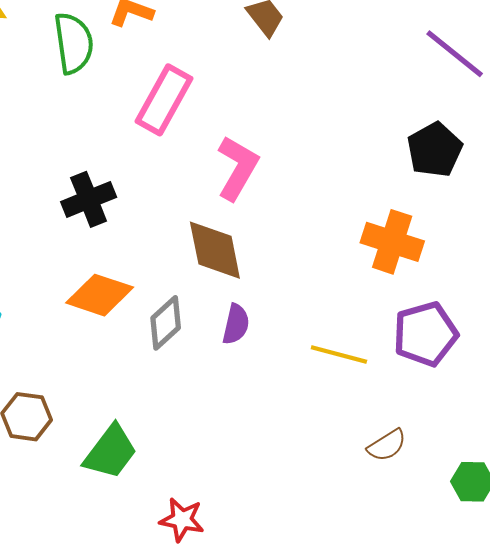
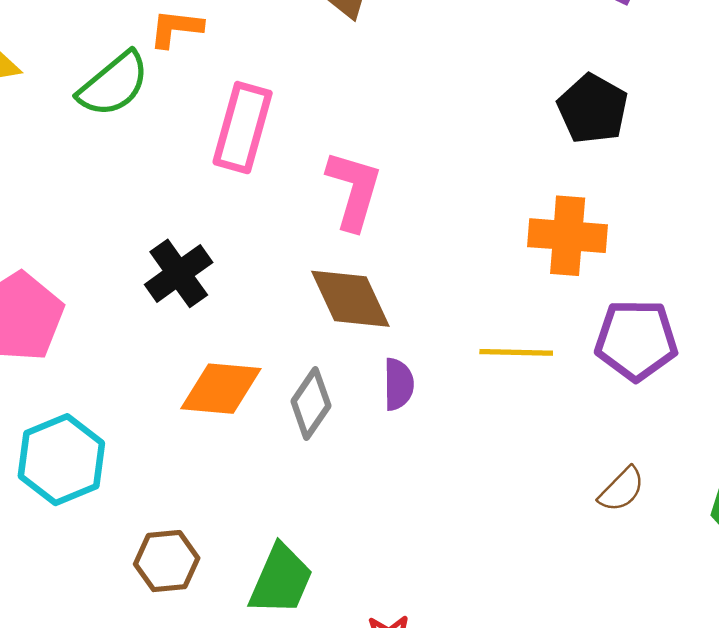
green semicircle: (74, 43) -> (114, 84), turned 72
purple pentagon: (425, 334) -> (636, 340), turned 30
yellow line: (339, 354) -> (516, 352), moved

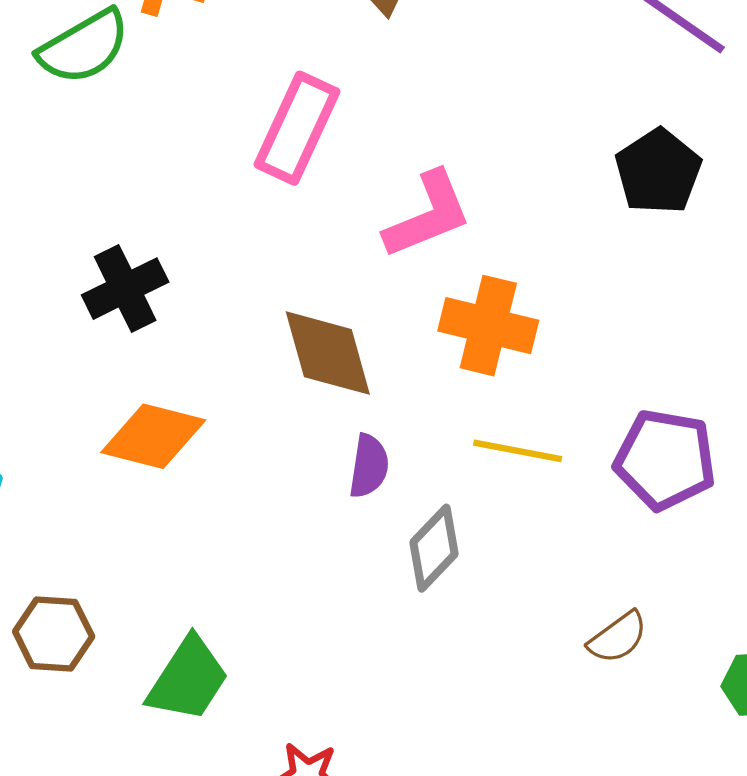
pink rectangle: (243, 128) -> (297, 128), moved
pink L-shape: (354, 190) -> (428, 215), moved, turned 42
orange cross: (568, 236) -> (488, 326), moved
gray diamond: (311, 403) -> (434, 548), moved

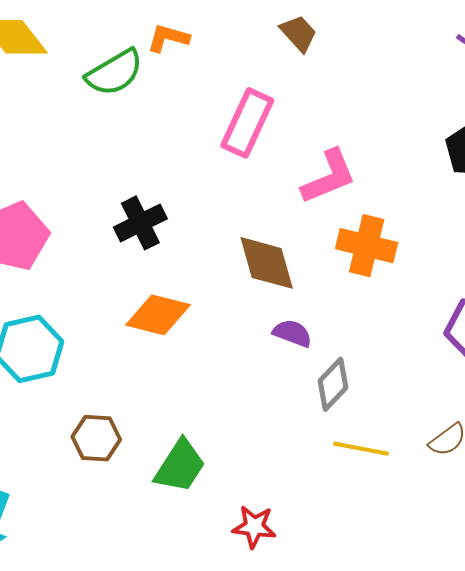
yellow line: (518, 451) -> (361, 449), moved
purple semicircle: (369, 466) -> (292, 333), turned -78

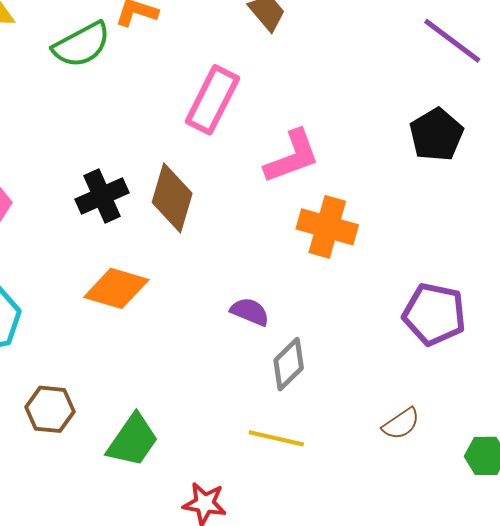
brown diamond: (267, 263) -> (172, 198), moved, turned 30
yellow line: (361, 449) -> (276, 438), moved

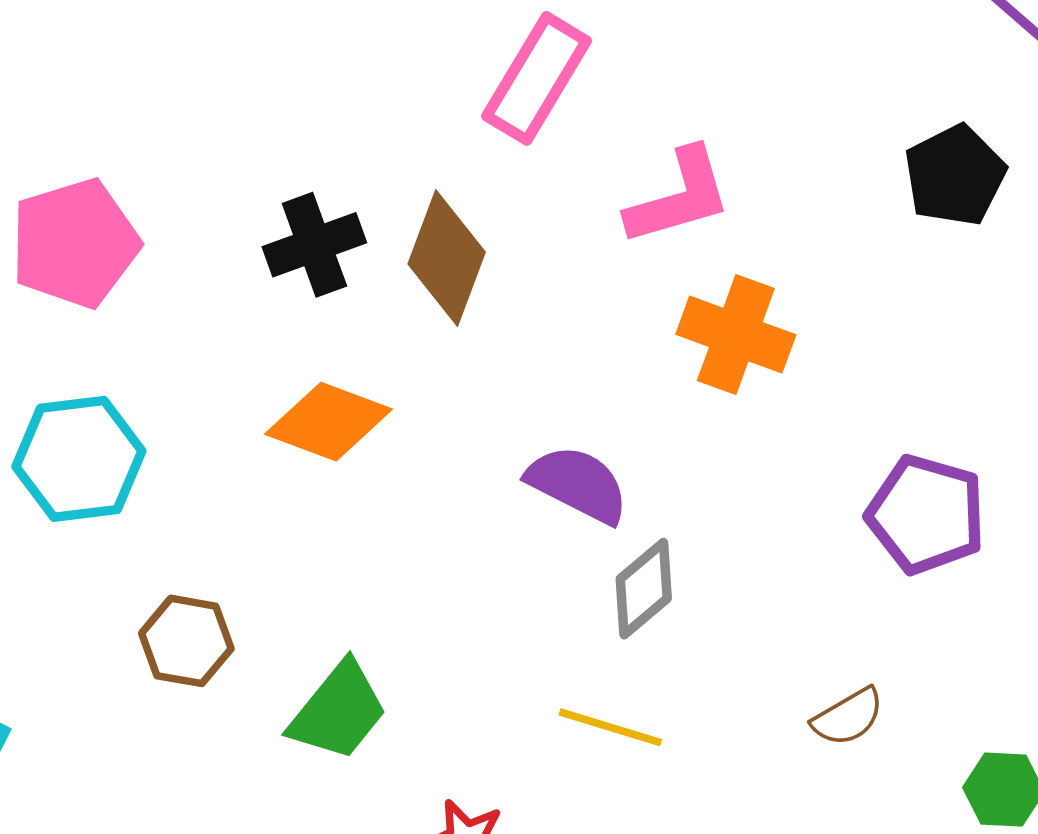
purple semicircle: (250, 312) -> (578, 484), size x1.4

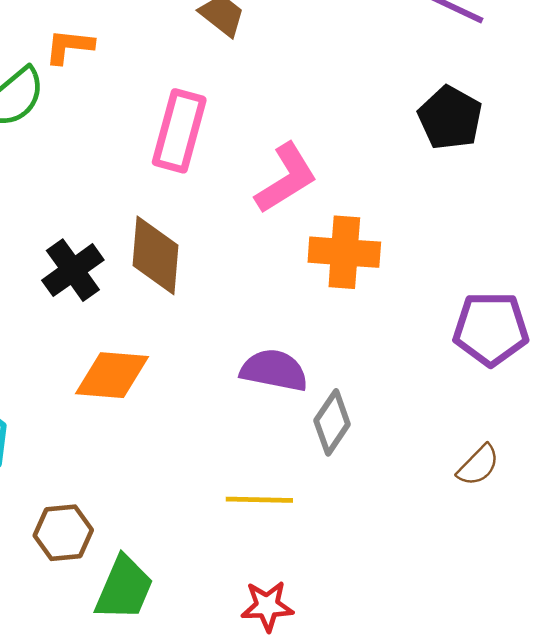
green trapezoid: (338, 711) -> (124, 588), moved
yellow line: (610, 727) -> (259, 500), moved

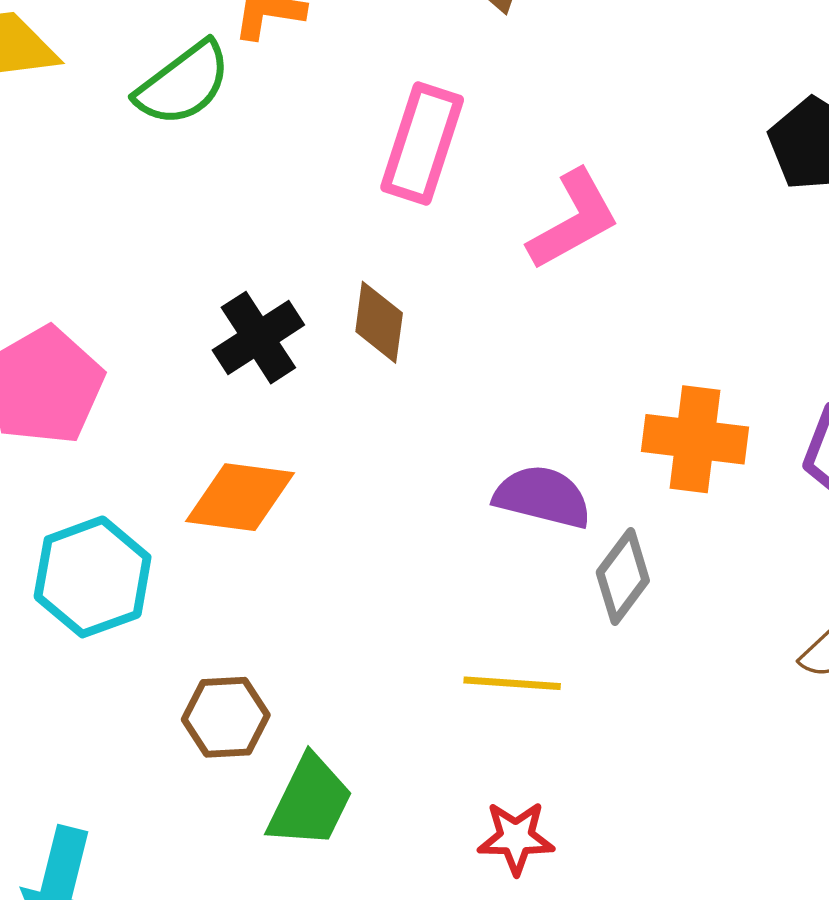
orange cross: (344, 252) -> (695, 439), moved
brown diamond: (156, 255) -> (379, 322), size x0.7
orange diamond: (112, 375) -> (240, 497), moved

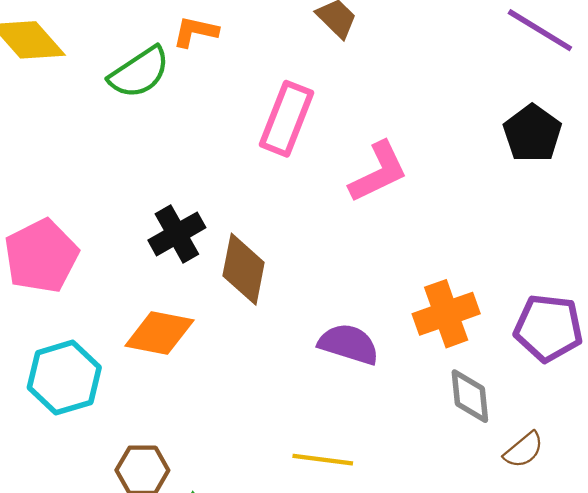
brown diamond: (379, 322) -> (244, 269), moved, size x1.4
orange cross: (695, 439) -> (446, 314), turned -30
gray diamond: (623, 576) -> (470, 396), moved, turned -46

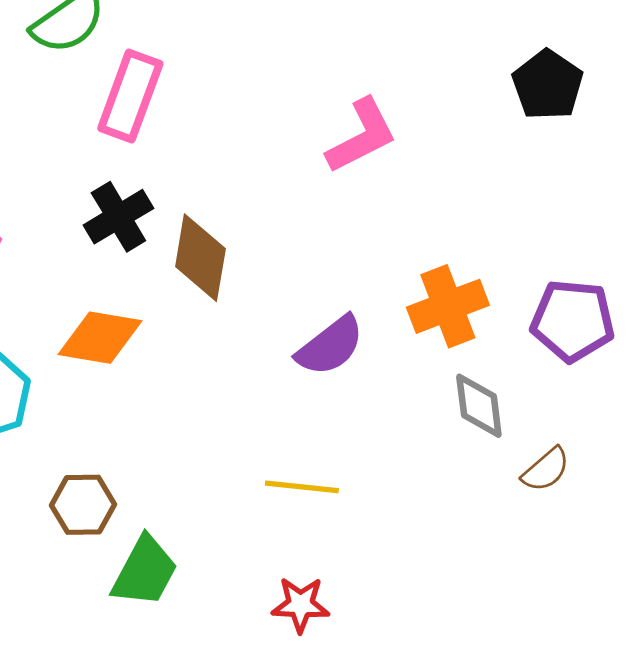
pink rectangle: (287, 119) -> (130, 96), moved
purple semicircle: (349, 344) -> (330, 346), turned 126

